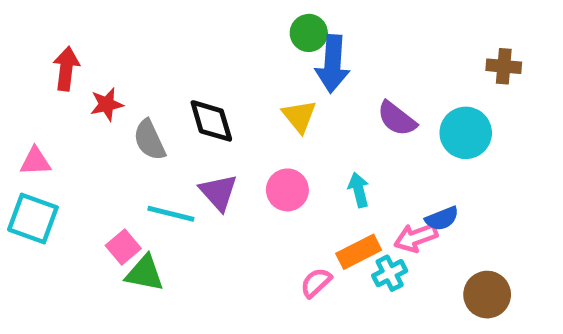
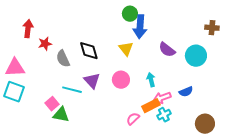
pink triangle: (35, 161) -> (15, 68), size x1.5
pink arrow: (416, 237) -> (162, 98), moved

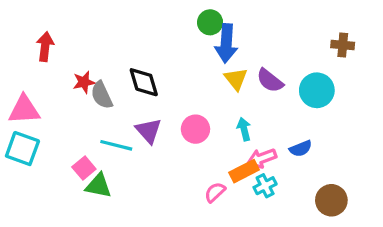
red star: (45, 44) -> (84, 82), moved
yellow triangle: (126, 49) -> (236, 79), moved

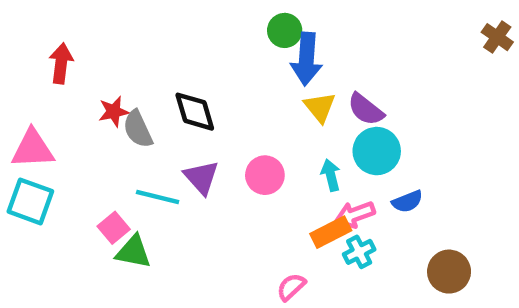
brown cross: (343, 45) -> (497, 37), moved, turned 30
cyan circle: (317, 90) -> (377, 151), moved
pink semicircle: (215, 192) -> (291, 287), moved

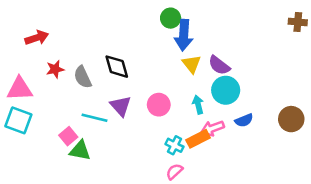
brown cross: (497, 37) -> (298, 22), turned -30
red arrow: (61, 63) -> (37, 38), turned 65
red star: (114, 112) -> (55, 69), moved
cyan cross: (359, 252) -> (174, 145), moved, turned -36
brown circle: (449, 272) -> (291, 119), moved

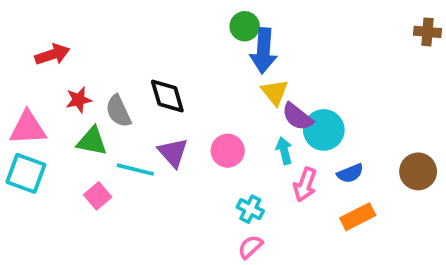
purple semicircle: (219, 65) -> (297, 117), moved
pink arrow: (213, 128) -> (305, 185), turned -50
orange rectangle: (198, 139) -> (358, 217), moved
green triangle: (80, 151) -> (92, 141), moved

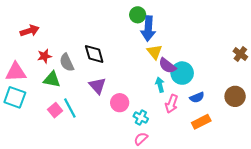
brown cross: (427, 32) -> (240, 54), moved, turned 32
pink circle: (228, 151) -> (120, 103), moved
cyan line: (135, 170) -> (70, 108), moved, turned 48

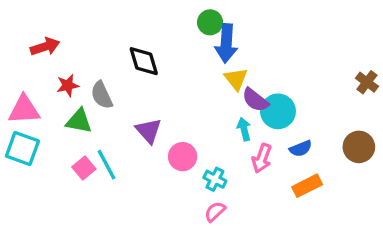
black diamond: (94, 54) -> (144, 61), moved

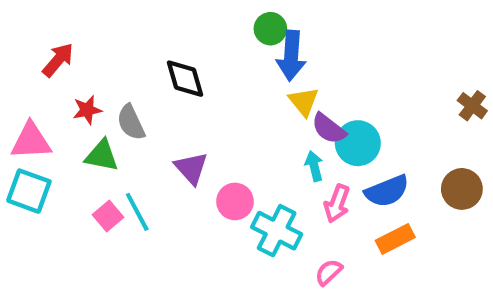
red arrow: (45, 47) -> (58, 60), turned -32
blue semicircle: (301, 149) -> (387, 191), size x1.5
cyan cross: (215, 179) -> (277, 231), size x1.6
pink semicircle: (215, 212) -> (329, 272), moved

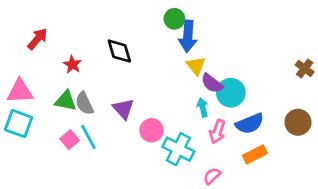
red star: (87, 110) -> (72, 64), moved, turned -30
gray semicircle: (131, 122) -> (84, 103), moved

